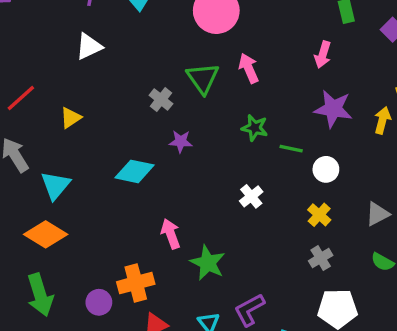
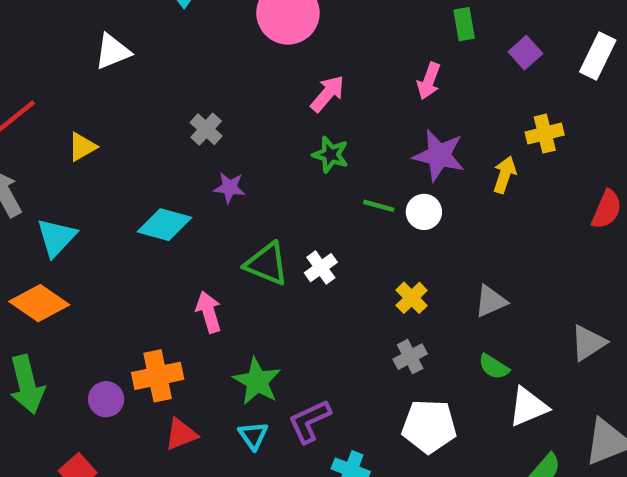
pink arrow: (249, 68) -> (327, 94), turned 60
green triangle: (203, 78) -> (267, 264), moved, turned -36
green star: (255, 128) -> (331, 155), moved
white circle: (326, 169) -> (424, 212), moved
green star: (208, 263) -> (257, 381), moved

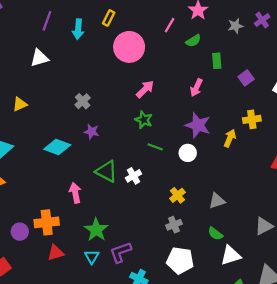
green line: (379, 206) -> (155, 147), moved

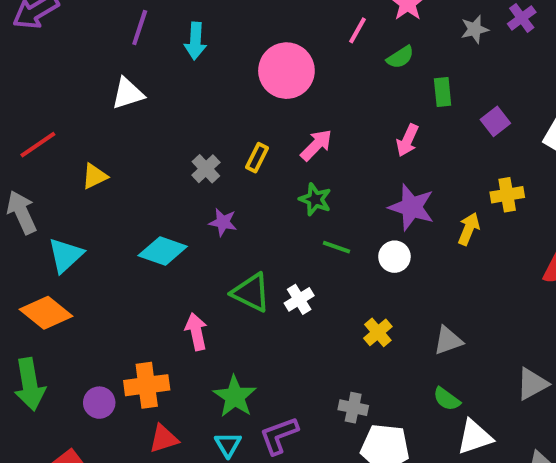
yellow rectangle: (109, 18) -> (257, 158), moved
gray cross: (174, 225) -> (353, 408), moved, turned 35

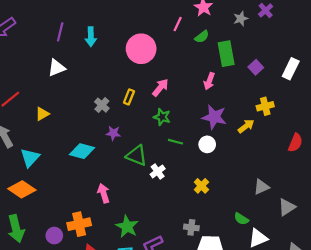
green rectangle: (443, 92) -> (226, 54), size x1.6
yellow arrow: (469, 229) -> (246, 126), turned 35
green triangle: (251, 293) -> (137, 156), moved
gray triangle: (448, 341) -> (261, 187), moved

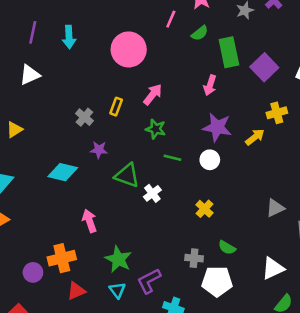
purple square: (256, 67) -> (264, 67), size x1.5
green semicircle: (241, 219) -> (227, 248), moved

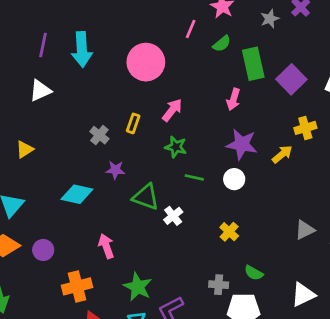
cyan arrow: (69, 37) -> (82, 49), size x1.4
purple circle: (33, 272) -> (43, 250), moved

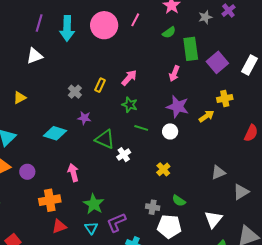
pink line: (191, 29) -> (135, 20), moved
pink circle: (146, 62) -> (104, 25), moved
white triangle: (303, 295) -> (213, 219), turned -30

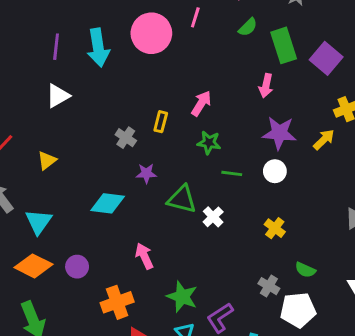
gray cross: (153, 207) -> (269, 286), turned 32

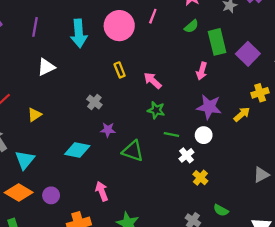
purple line: (56, 47) -> (35, 27), moved
pink arrow: (201, 103) -> (153, 81), turned -84
yellow rectangle: (161, 122) -> (120, 70), moved, turned -40
white cross: (213, 217) -> (186, 155), moved

